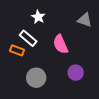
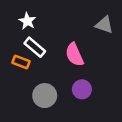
white star: (38, 17) -> (27, 21), moved
purple circle: (76, 73) -> (82, 89), moved

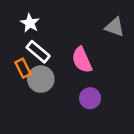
orange rectangle: (21, 62) -> (23, 68), turned 42
gray circle: (45, 96) -> (41, 79), moved

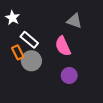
white star: (30, 23) -> (13, 18), moved
gray triangle: (115, 27) -> (74, 21), moved

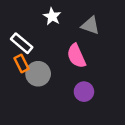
white star: (13, 18) -> (52, 16), moved
white rectangle: (29, 40) -> (22, 43), moved

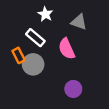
white rectangle: (22, 43) -> (35, 38), moved
purple circle: (84, 92) -> (73, 89), moved

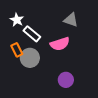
white star: (45, 14) -> (17, 20), moved
pink semicircle: (67, 49) -> (60, 44), turned -84

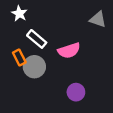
white star: (17, 20) -> (19, 14), moved
gray triangle: (71, 20) -> (98, 19), moved

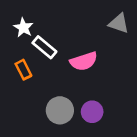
white star: (19, 14) -> (23, 28), moved
gray circle: (34, 67) -> (60, 110), moved

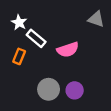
orange rectangle: (23, 70) -> (19, 56), turned 49

